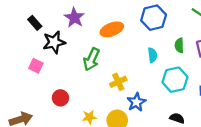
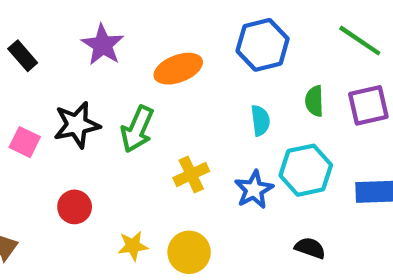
black star: (54, 42) -> (77, 125), moved
blue star: (136, 102) -> (254, 190), moved

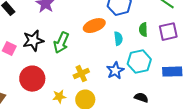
orange ellipse: (178, 69) -> (94, 26), moved
yellow cross: (191, 175) -> (81, 74), moved
red circle: (75, 207) -> (32, 79), size x1.6

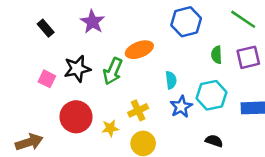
orange ellipse: (94, 26) -> (139, 50), moved
cyan semicircle: (118, 39) -> (171, 80), moved
yellow star: (59, 97) -> (110, 128), moved

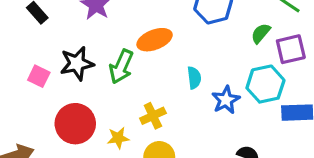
green semicircle: (217, 55) -> (261, 33), moved, turned 42
cyan hexagon: (212, 95) -> (265, 84), moved
blue star: (181, 107) -> (226, 100), moved

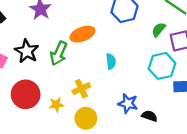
black star: (77, 63) -> (27, 51), turned -30
blue star: (226, 100) -> (128, 103), moved, turned -30

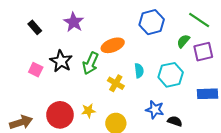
cyan hexagon: (162, 66) -> (171, 75), moved
yellow cross: (81, 89) -> (116, 83), moved, turned -35
red circle: (26, 94) -> (60, 115), moved

